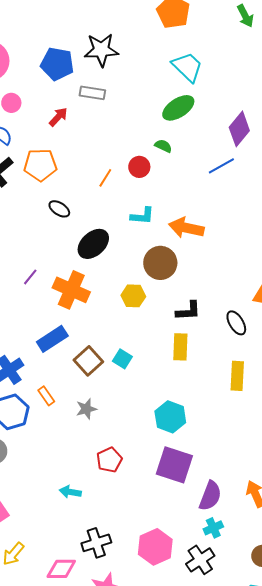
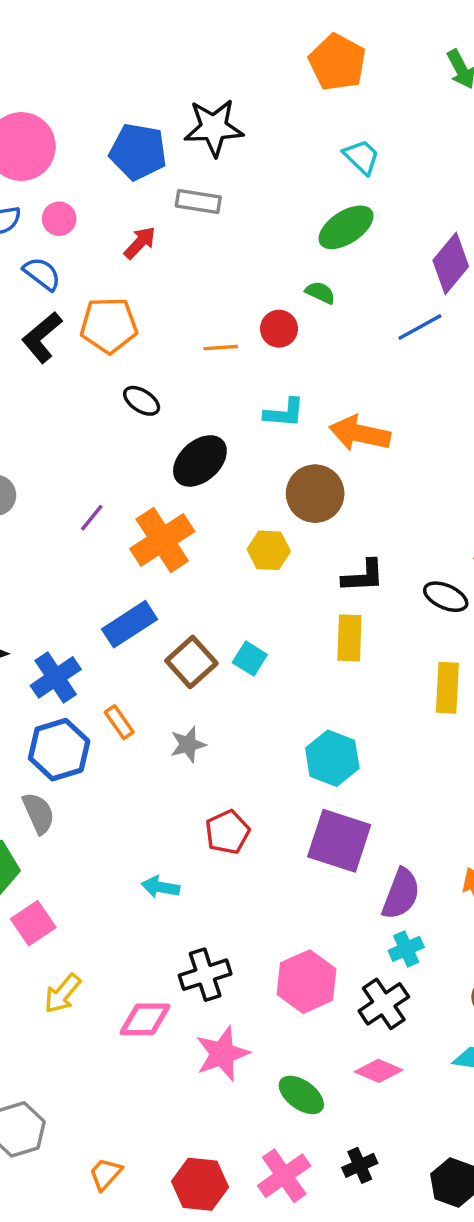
cyan trapezoid: (187, 67) -> (361, 157), size x0.7
orange line: (105, 178) -> (221, 348), turned 54
orange cross: (71, 290) -> (162, 540), turned 33
black ellipse: (236, 323) -> (446, 597), turned -35

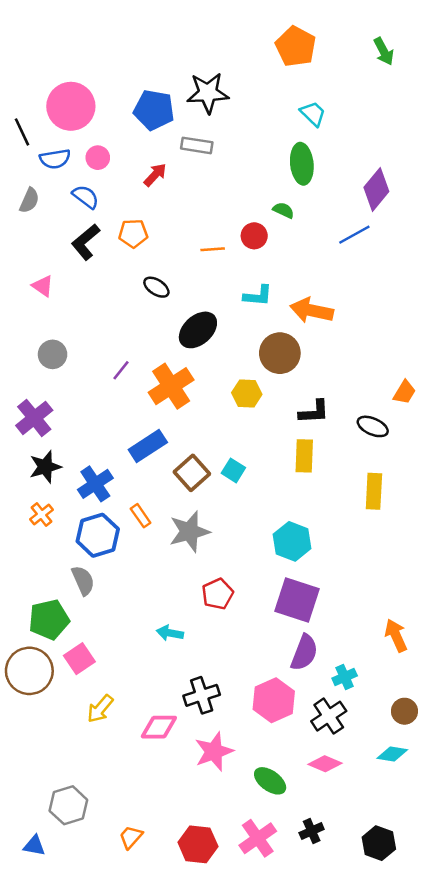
green ellipse: (346, 227) -> (302, 164), turned -63
orange pentagon: (109, 325) -> (133, 233), size x0.7
gray star: (188, 744) -> (189, 532), size x1.6
purple semicircle: (401, 894) -> (304, 653), moved

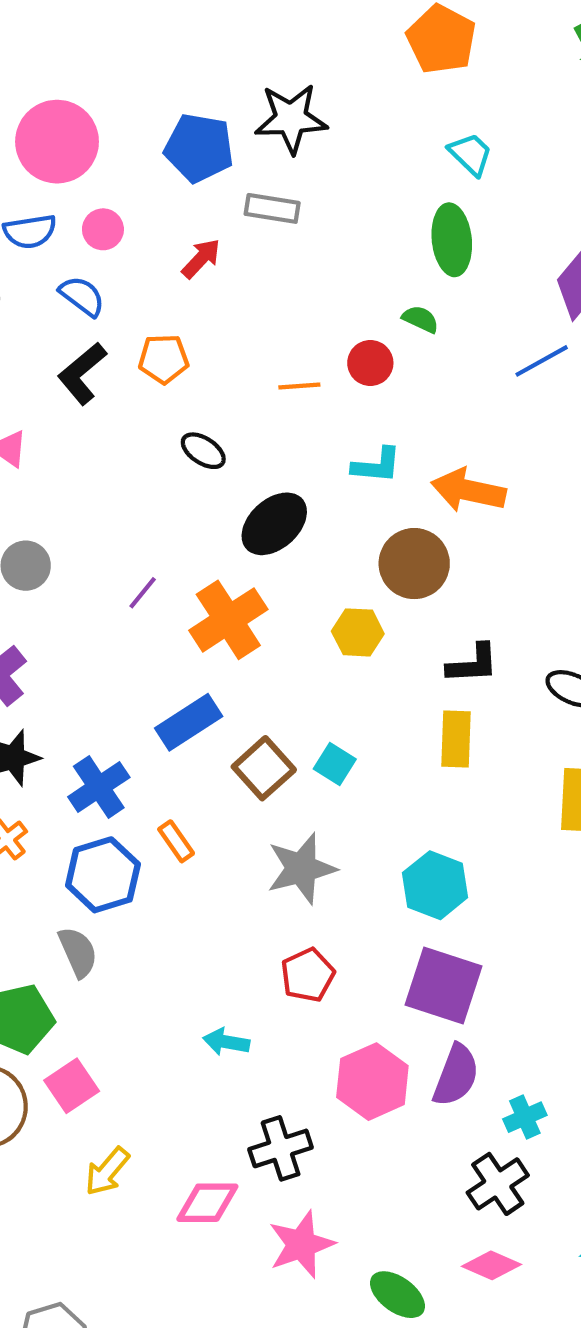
gray star: (189, 532) -> (301, 868), moved
pink hexagon: (274, 700) -> (372, 1082), moved

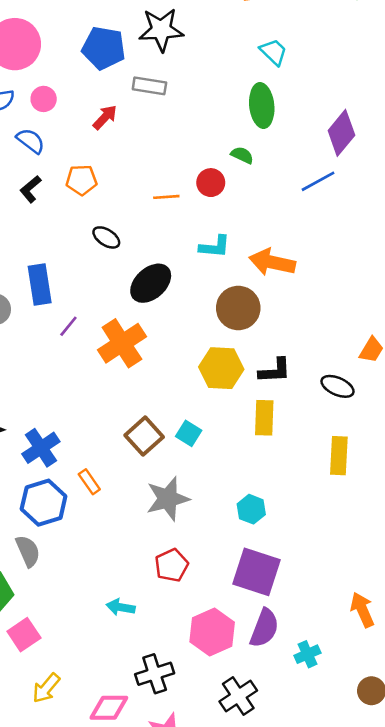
black L-shape: (82, 373) -> (31, 189), size x0.7
yellow hexagon: (358, 632) -> (221, 368), moved, size x1.4
blue rectangle: (189, 722) -> (40, 284), moved, turned -66
cyan hexagon: (435, 885) -> (251, 509), size x0.7
black cross: (498, 1184) -> (238, 696), moved

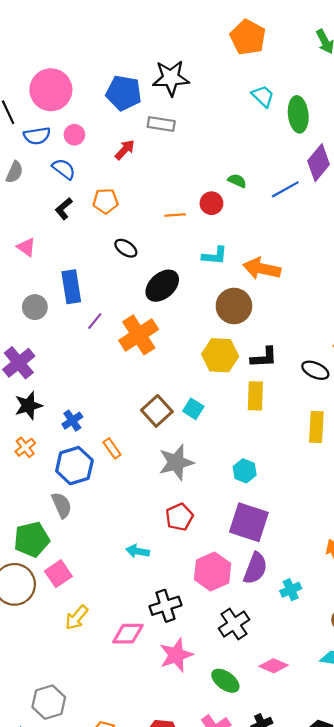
green ellipse: (262, 105) -> (298, 114), moved
blue line: (318, 181) -> (285, 189), moved
blue cross: (41, 448) -> (72, 421), size x0.7

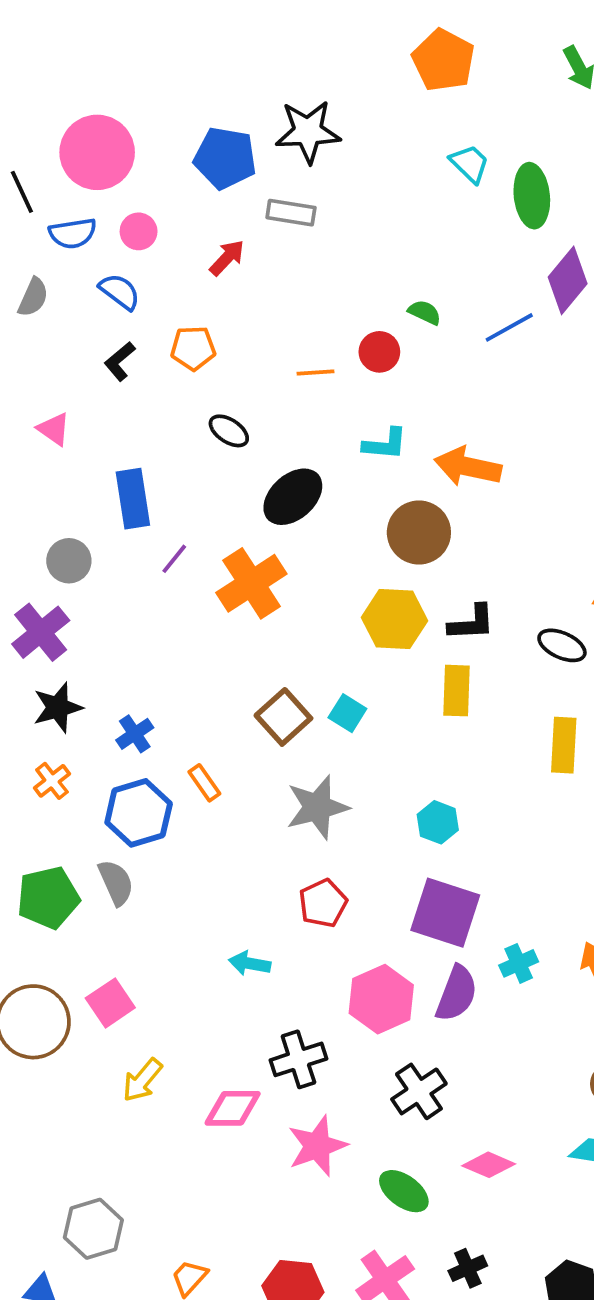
gray circle: (35, 307) -> (69, 561), moved
green pentagon: (32, 539) -> (48, 898), moved
cyan cross: (291, 590) -> (519, 963), moved

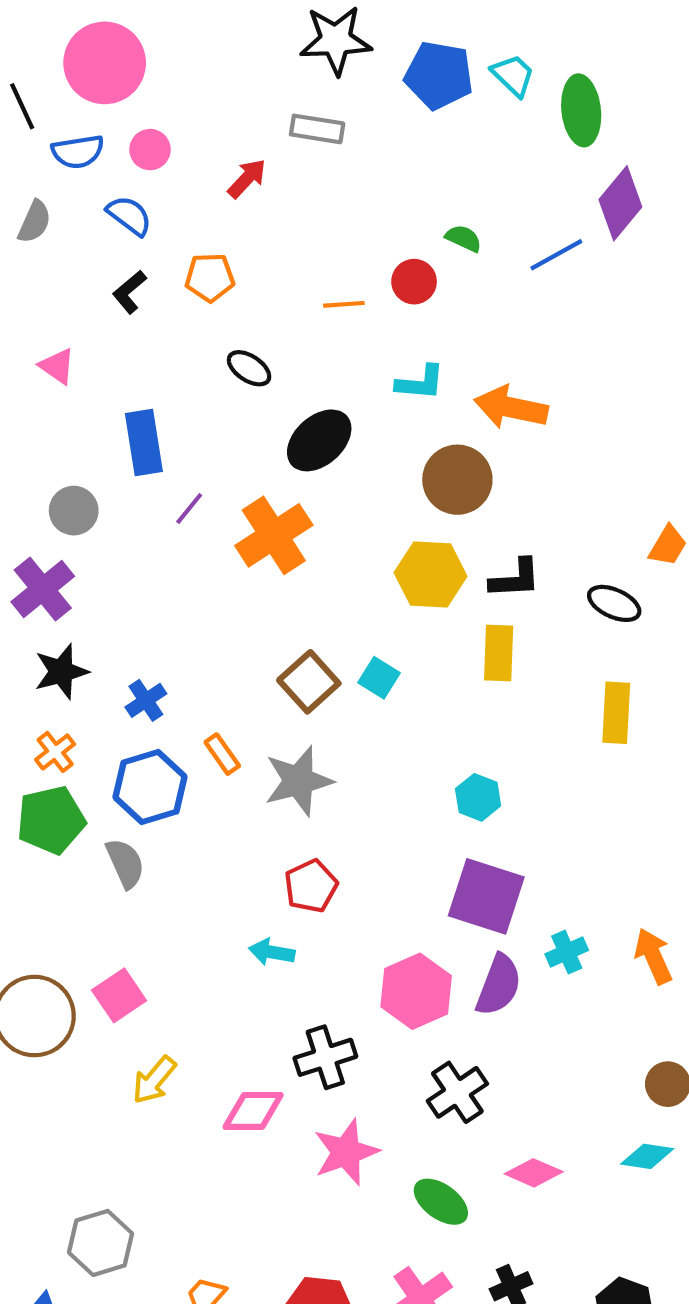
blue pentagon: (225, 158) -> (439, 75), moved
gray star: (317, 807) -> (299, 781), moved
green pentagon: (48, 898) -> (51, 820), moved
red pentagon: (323, 903) -> (311, 886), moved

